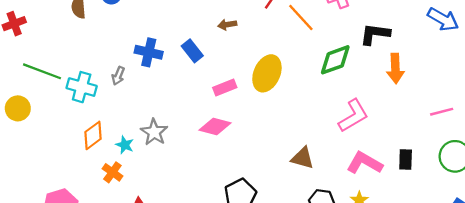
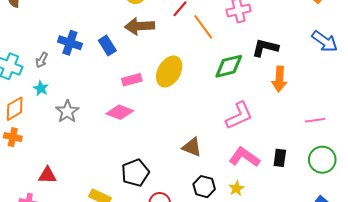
brown arrow: (227, 25) -> (140, 26), size x1.8
cyan star: (125, 145) -> (41, 88), moved
orange cross: (112, 172) -> (13, 137), moved, turned -30

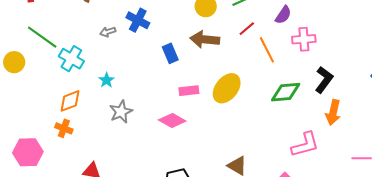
blue cross: (70, 43) -> (138, 20), moved
black L-shape: (265, 48) -> (324, 80), turned 104
gray arrow: (42, 60) -> (108, 32), moved, turned 35
cyan star: (41, 88) -> (106, 80), moved
pink L-shape: (239, 116) -> (305, 145), moved

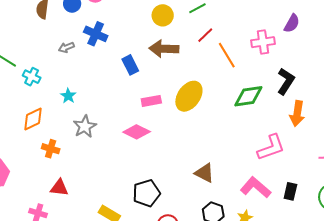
purple semicircle: (283, 15) -> (292, 23), moved
cyan cross: (71, 59) -> (32, 77), size x0.7
orange cross: (64, 128) -> (51, 149), moved

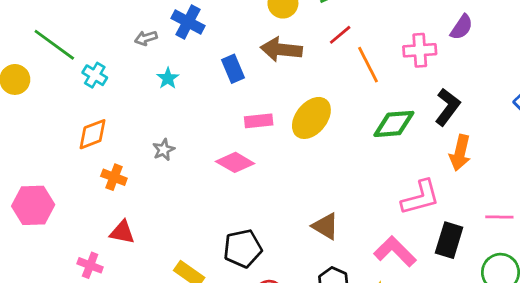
cyan star: (68, 96) -> (168, 78), moved
gray star: (85, 126) -> (164, 150), size x0.7
black rectangle: (290, 191) -> (449, 240), moved, size x1.4

